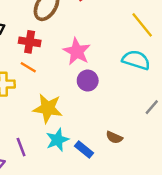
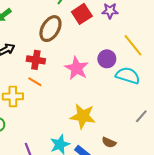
purple circle: (88, 81) -> (107, 59), moved
yellow star: (48, 108) -> (83, 116), moved

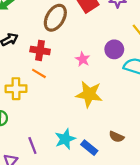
pink star: (77, 68) -> (83, 59), size x0.6
yellow star: (83, 116) -> (89, 94), moved

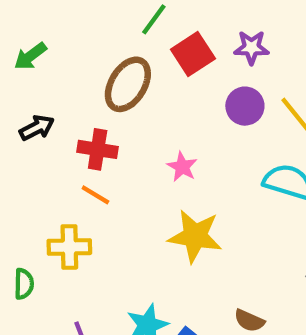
purple circle: (114, 49) -> (245, 106), moved
yellow cross: (16, 89) -> (69, 247), moved

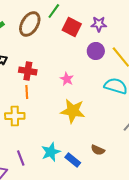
red square: (193, 54) -> (72, 27), turned -30
brown ellipse: (128, 84) -> (30, 24), moved
orange line: (95, 195) -> (27, 92), turned 56

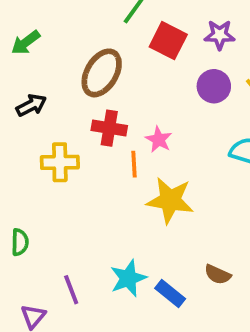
brown ellipse: (30, 24) -> (102, 73), moved
red cross: (28, 71) -> (109, 128), moved
orange line: (27, 92) -> (134, 164), moved
yellow cross: (15, 116) -> (60, 162), moved

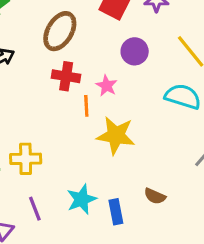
purple circle: (214, 86) -> (135, 51), moved
yellow cross: (60, 162) -> (26, 159), moved
blue rectangle: (170, 294) -> (116, 212), turned 40

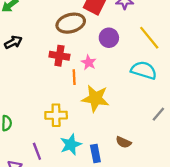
brown ellipse: (60, 31) -> (71, 23), moved, turned 44
yellow cross: (26, 159) -> (56, 115), moved

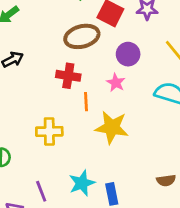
pink star: (89, 62) -> (116, 83), moved
yellow cross: (56, 115) -> (49, 131), moved
brown semicircle: (124, 142) -> (166, 180), moved, turned -32

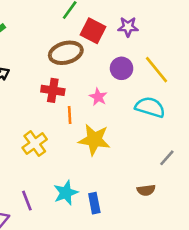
purple circle: (128, 54) -> (122, 68), moved
yellow cross: (49, 131) -> (35, 144), turned -35

